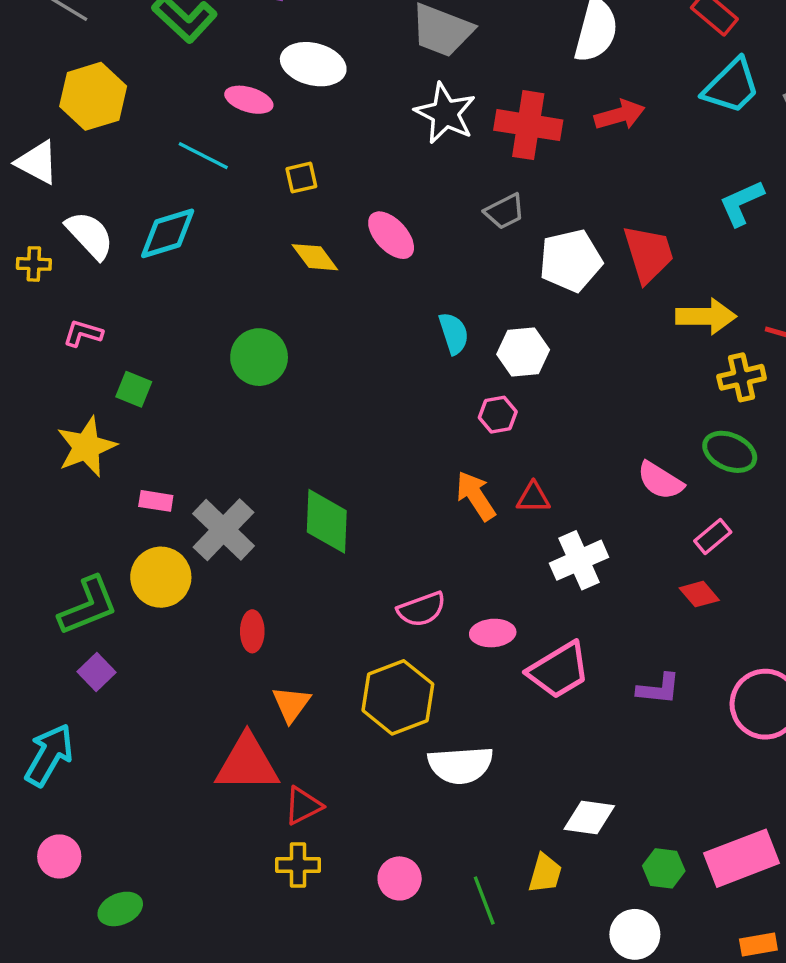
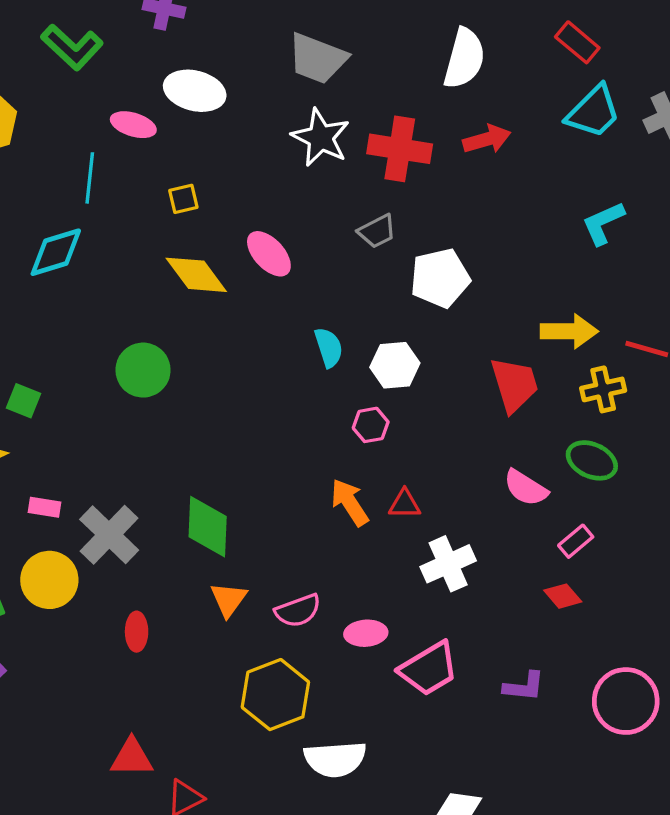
cyan line: (203, 156) -> (90, 178), turned 69
red trapezoid: (648, 254) -> (514, 385), moved
yellow diamond: (315, 257) -> (196, 275), size x1.4
orange triangle: (291, 704) -> (229, 599), moved
red triangle: (247, 763) -> (132, 758), size x0.7

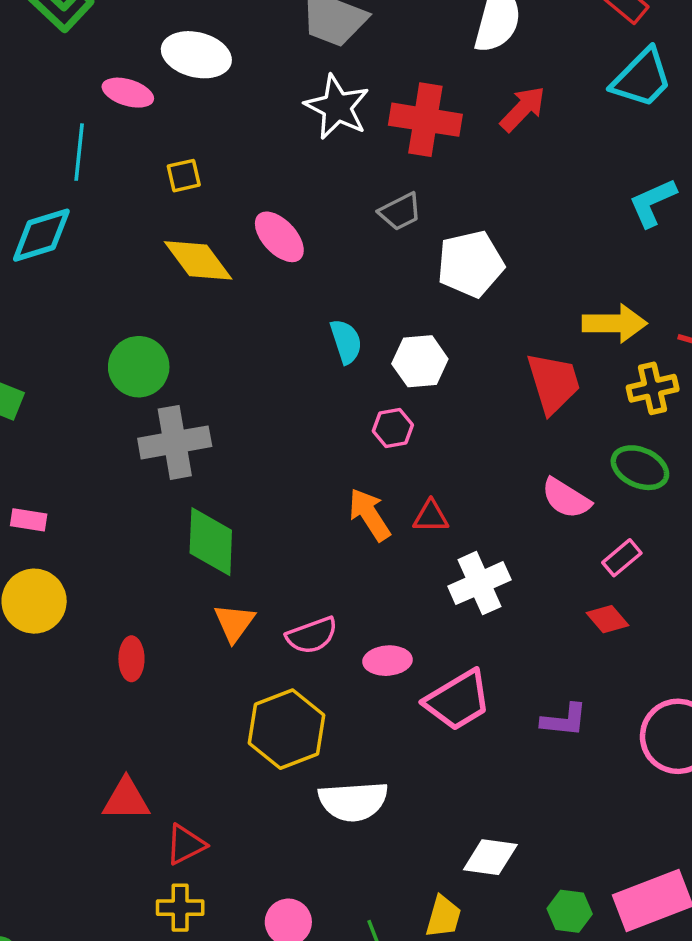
red arrow: (487, 139) -> (523, 109), turned -30
gray cross: (109, 535) -> (175, 442), moved, turned 36

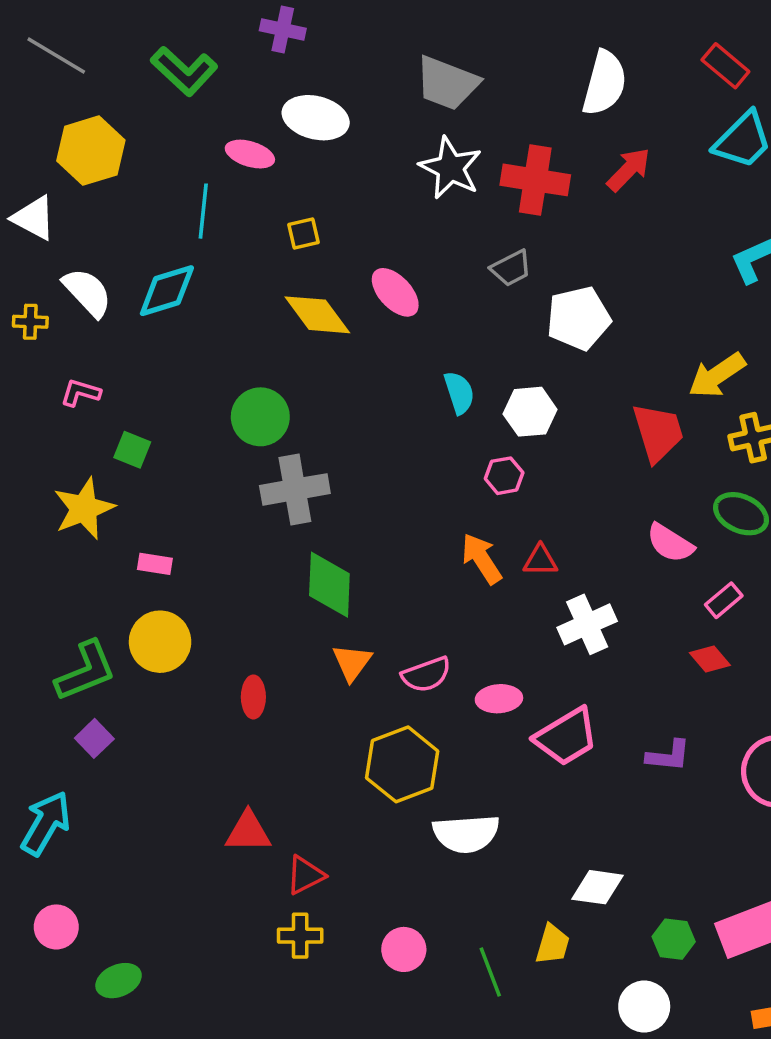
yellow arrow: (615, 323) -> (717, 375), turned 146

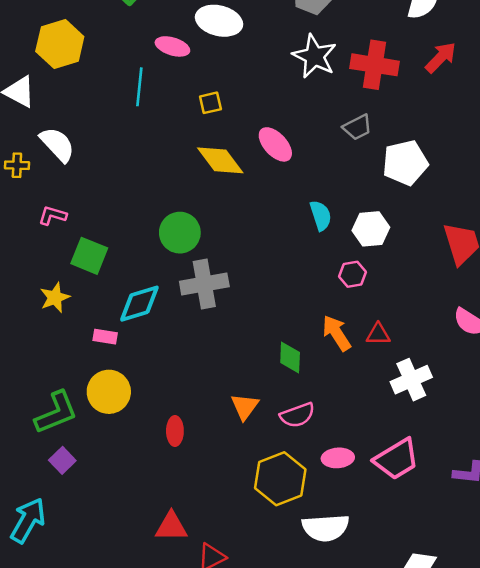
cyan diamond: (167, 291) -> (139, 304), moved
green square: (132, 450) -> (89, 256), size x1.4
yellow star: (84, 509) -> (55, 297), size x0.7
green diamond: (329, 585) -> (290, 358), moved, size x0.7
pink ellipse: (499, 699) -> (338, 458), moved

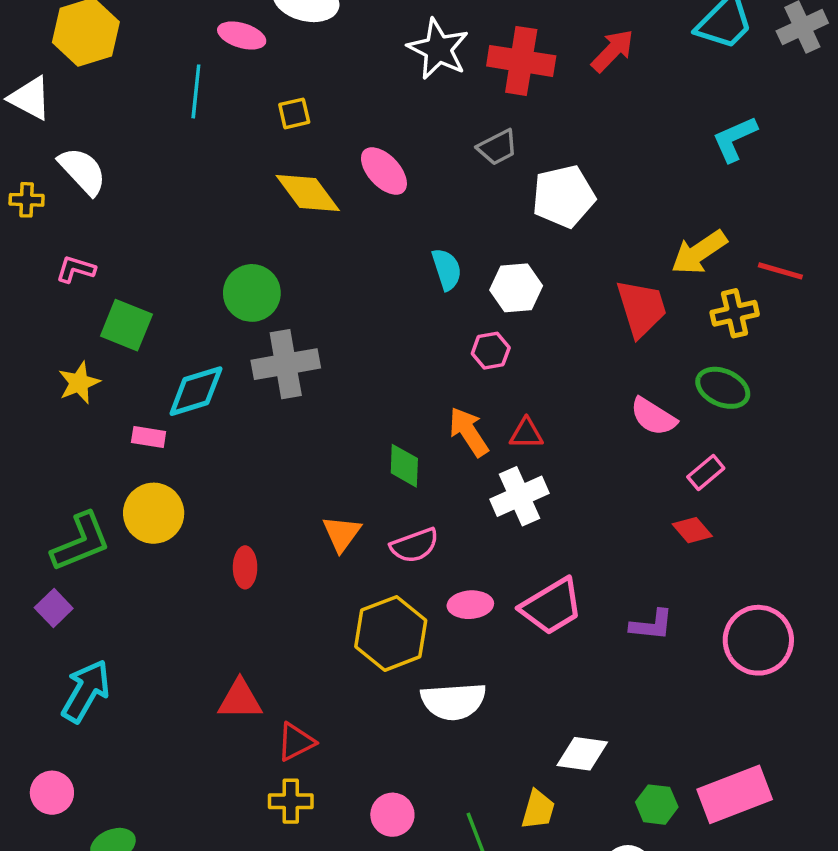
white cross: (411, 380) -> (519, 496), moved
purple square: (62, 460) -> (54, 608), moved
cyan arrow: (28, 520) -> (86, 691), moved

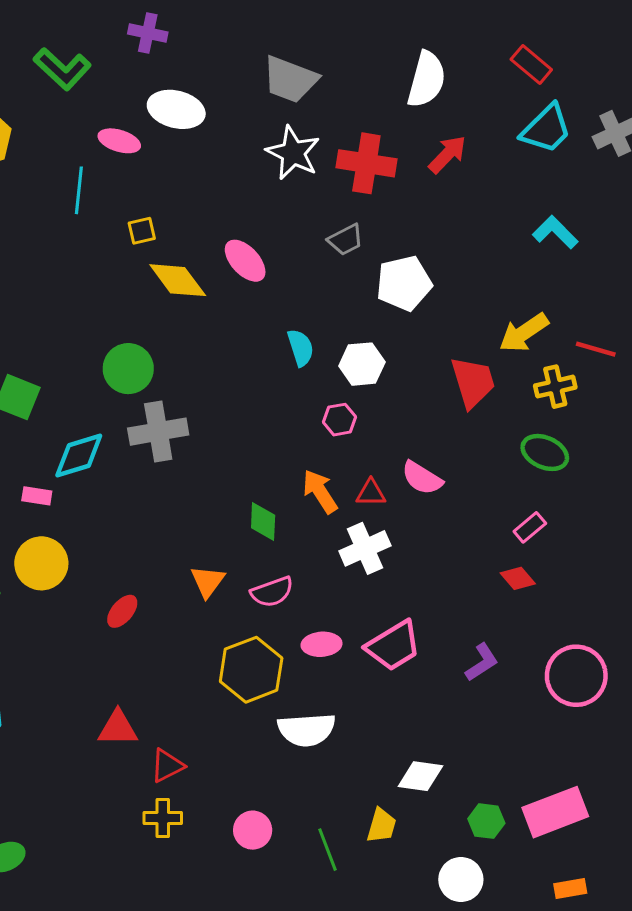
yellow square: (294, 113) -> (142, 231), moved
cyan L-shape: (735, 139) -> (555, 232), turned 69
pink semicircle: (653, 417) -> (422, 478), moved
red ellipse: (245, 567) -> (122, 611), turned 40
purple L-shape: (652, 625) -> (482, 662), turned -39

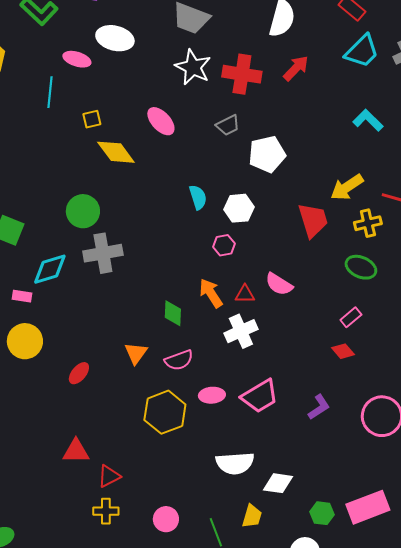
pink ellipse: (245, 261) -> (161, 121), moved
white semicircle: (307, 730) -> (235, 463), moved

